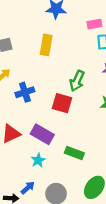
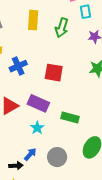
green arrow: (77, 81) -> (62, 28), moved

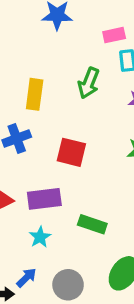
yellow rectangle: (33, 20) -> (35, 94), moved
purple rectangle: (38, 103) -> (44, 199), turned -35

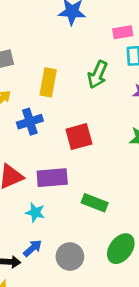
red square: (71, 152) -> (79, 137), turned -32
cyan star: (40, 237) -> (35, 212), moved, turned -30

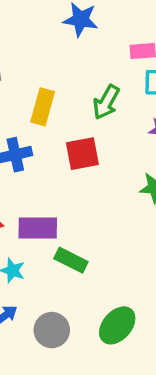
red square: (79, 137) -> (82, 154), moved
green rectangle: (95, 203) -> (71, 260), moved

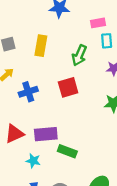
yellow rectangle: (43, 107) -> (41, 46), moved

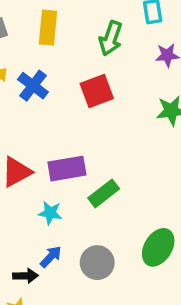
blue cross: (28, 92) -> (33, 86), moved, turned -30
green rectangle: (67, 151) -> (104, 193), turned -54

